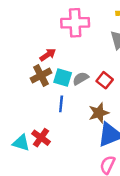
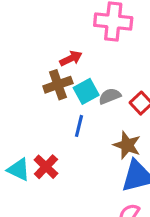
cyan square: (63, 77) -> (86, 91), turned 36
brown star: (99, 113) -> (127, 145), turned 30

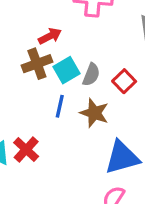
gray semicircle: (110, 96) -> (91, 75), turned 135
brown star: (127, 145) -> (94, 113), moved

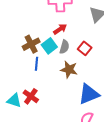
red arrow: (50, 36) -> (60, 29), moved
blue line: (60, 106) -> (37, 64), moved

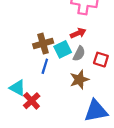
red square: (85, 48) -> (101, 60), turned -32
brown star: (69, 70) -> (79, 80), turned 30
cyan triangle: (14, 101) -> (17, 88), moved

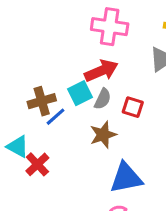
red arrow: (78, 33) -> (101, 71), size x1.5
brown cross: (43, 44) -> (42, 101), moved
blue line: (45, 66) -> (55, 117), turned 32

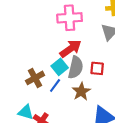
gray semicircle: (103, 99) -> (76, 67), size x1.5
blue line: (55, 117) -> (55, 86), moved

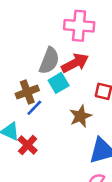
gray semicircle: (76, 67) -> (49, 61), moved
blue line: (55, 86) -> (34, 108), moved

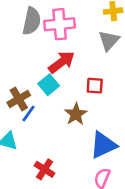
gray semicircle: (49, 61) -> (32, 21), moved
red cross: (28, 145) -> (45, 169), moved

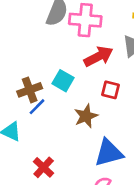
red arrow: (62, 62) -> (98, 56), moved
cyan square: (49, 85) -> (63, 81), turned -30

